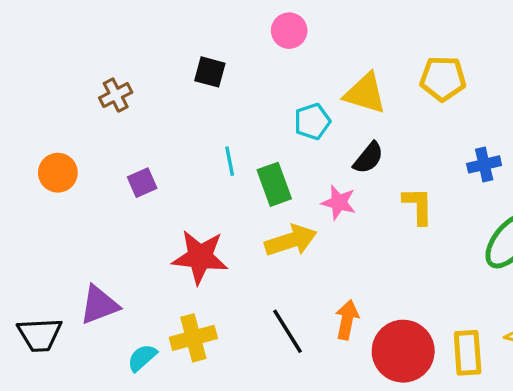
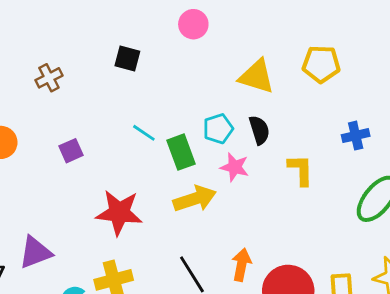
cyan pentagon: (312, 121) -> (218, 129), moved
black semicircle: (368, 158) -> (259, 130), turned -56
cyan line: (230, 161) -> (144, 133), turned -45

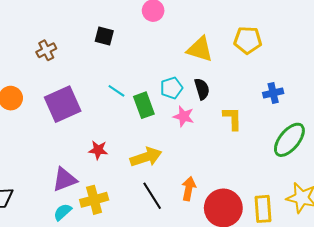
purple square: (71, 151) -> (63, 104), size x2.0
yellow arrow: (195, 199) -> (146, 157), moved
red star: (119, 213) -> (98, 150), size x0.6
purple triangle: (35, 252) -> (65, 179), moved

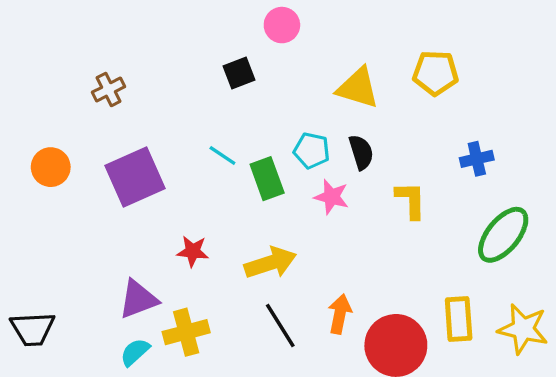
black square: (104, 36) -> (239, 73), moved, turned -36
cyan pentagon: (171, 88) -> (312, 151), turned 30
yellow rectangle: (263, 209) -> (459, 319), moved

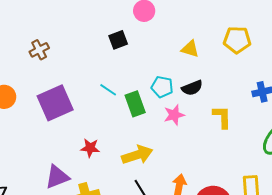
yellow triangle: (358, 88) -> (190, 49), size x0.7
black semicircle: (361, 152) -> (192, 88), turned 85
pink star: (331, 197) -> (174, 115), turned -30

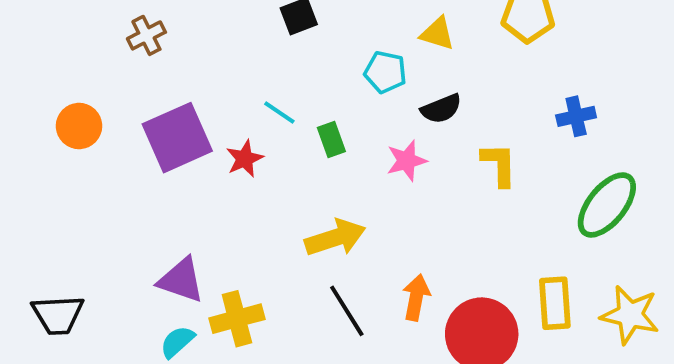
cyan pentagon: (162, 87) -> (385, 72), moved
green rectangle: (135, 104) -> (331, 139), size x0.7
red star: (90, 148) -> (245, 159), moved, turned -30
purple triangle: (57, 177) -> (181, 280), turned 40

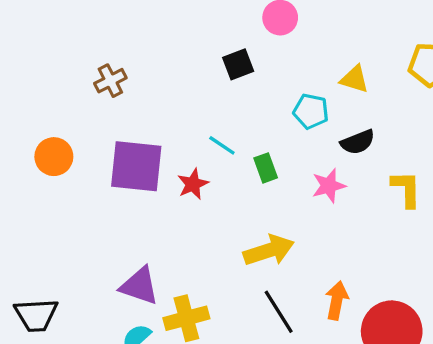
purple square: (177, 138) -> (136, 166), turned 30

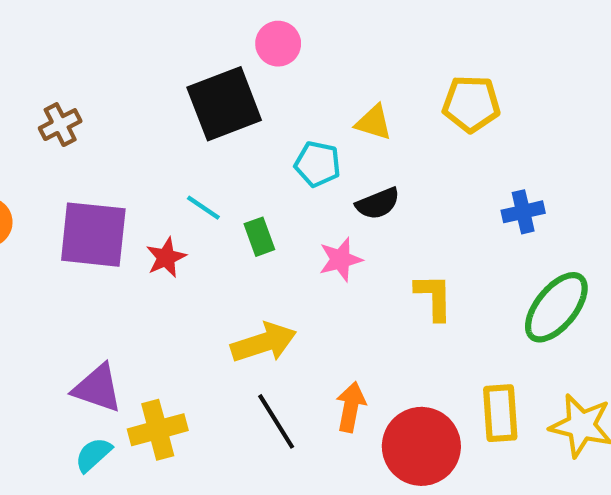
black square: (238, 64) -> (224, 104), size x1.8
yellow L-shape: (406, 189) -> (434, 297), moved

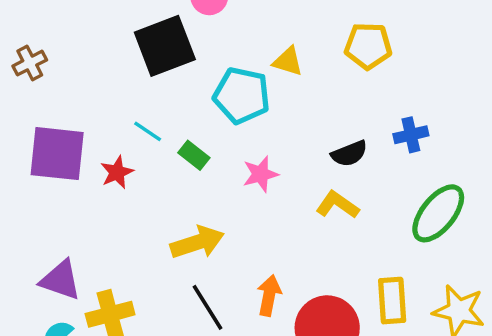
cyan pentagon: (318, 164) -> (242, 95), size x1.5
black semicircle: (378, 203) -> (349, 154), moved
green rectangle: (259, 237) -> (194, 155), turned -32
yellow L-shape: (434, 297) -> (337, 205), turned -54

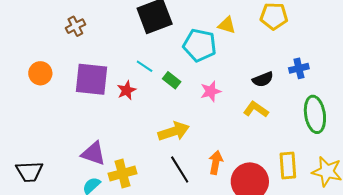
green ellipse: (438, 213) -> (315, 114), turned -48

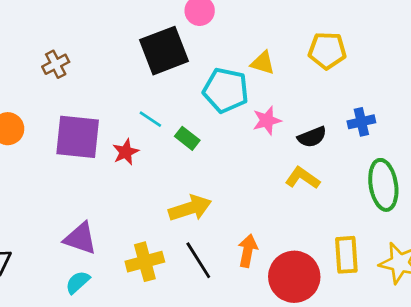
pink star: (211, 91) -> (267, 120), moved
yellow cross: (123, 174) -> (145, 262), moved

